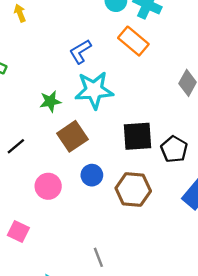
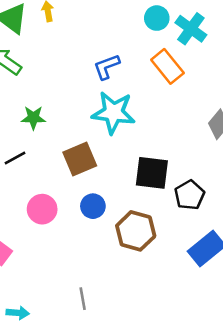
green star: (50, 101) -> (33, 118), moved

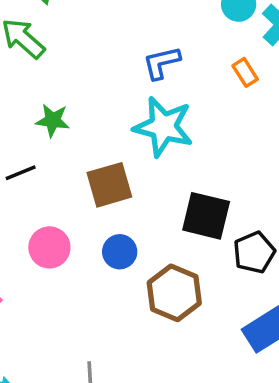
orange rectangle: (167, 66) -> (245, 72), size x0.6

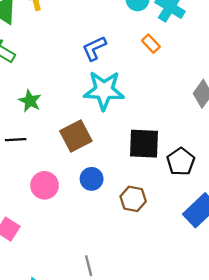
green star: (53, 120) -> (30, 101), turned 30
black line: (21, 173) -> (16, 140), turned 30
brown hexagon: (174, 293) -> (133, 199), size x0.7

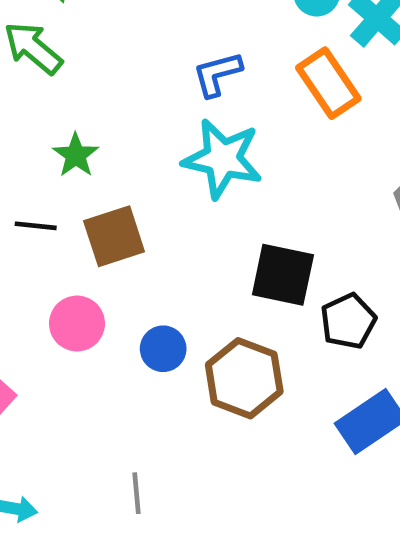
orange rectangle: (151, 44) -> (328, 83), size x1.8
brown square: (76, 136) -> (114, 236), moved
blue circle: (92, 179) -> (163, 349), moved
brown hexagon: (133, 199) -> (244, 378), size x1.5

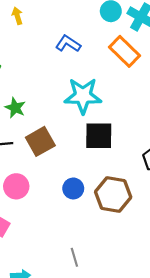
blue L-shape: (217, 74) -> (68, 44), moved, turned 60
black square: (283, 275) -> (99, 136), moved
pink circle: (77, 324) -> (16, 186), moved

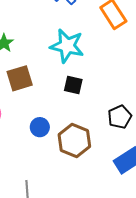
black square: (99, 136) -> (73, 85), size x0.7

